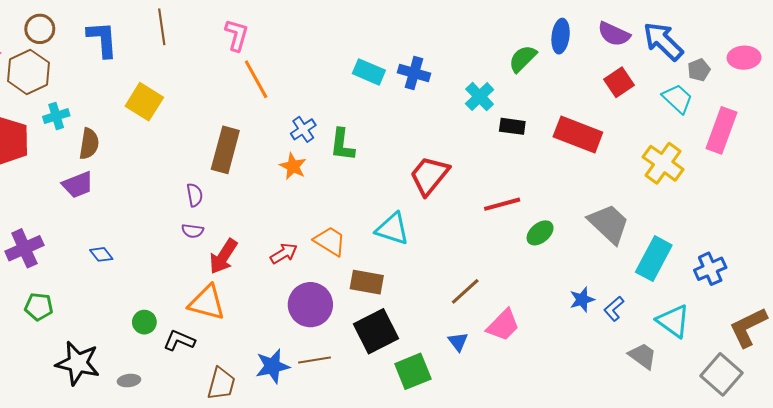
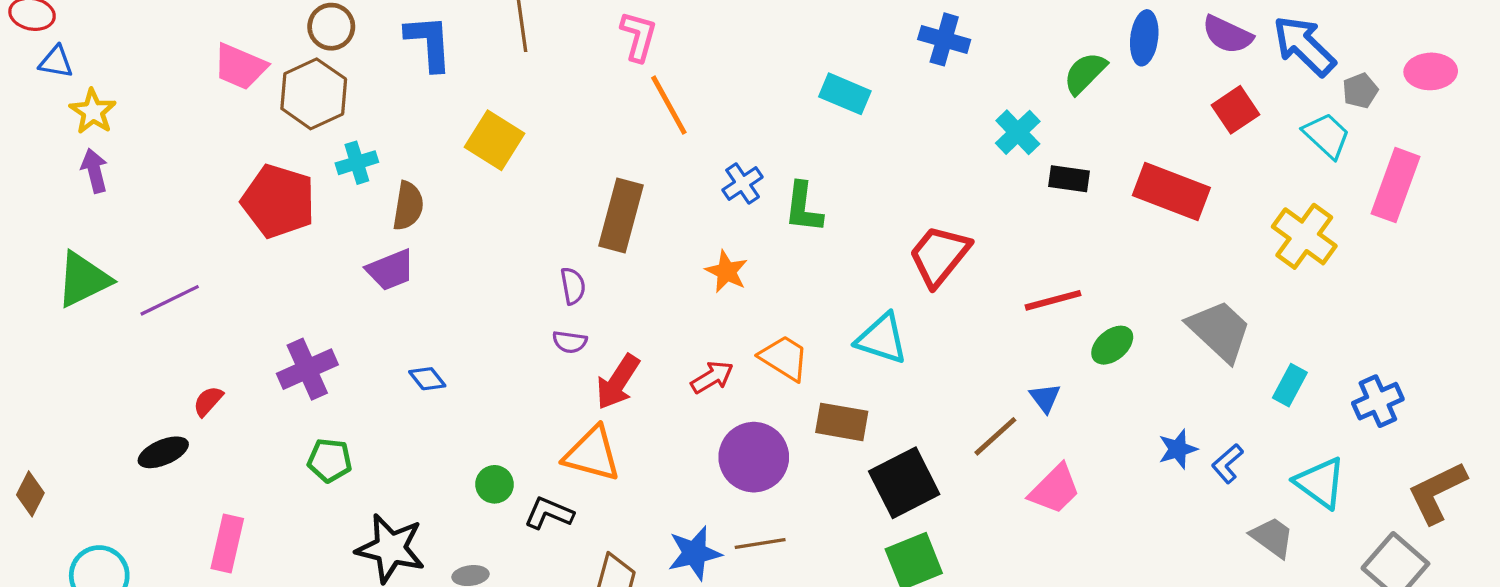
blue cross: (414, 73) -> (944, 39), moved
orange star: (293, 166) -> (727, 271), moved
cyan rectangle: (654, 259) -> (1290, 385), size x0.6
black square: (376, 331) -> (904, 483), moved
blue triangle: (458, 342) -> (1045, 398), moved

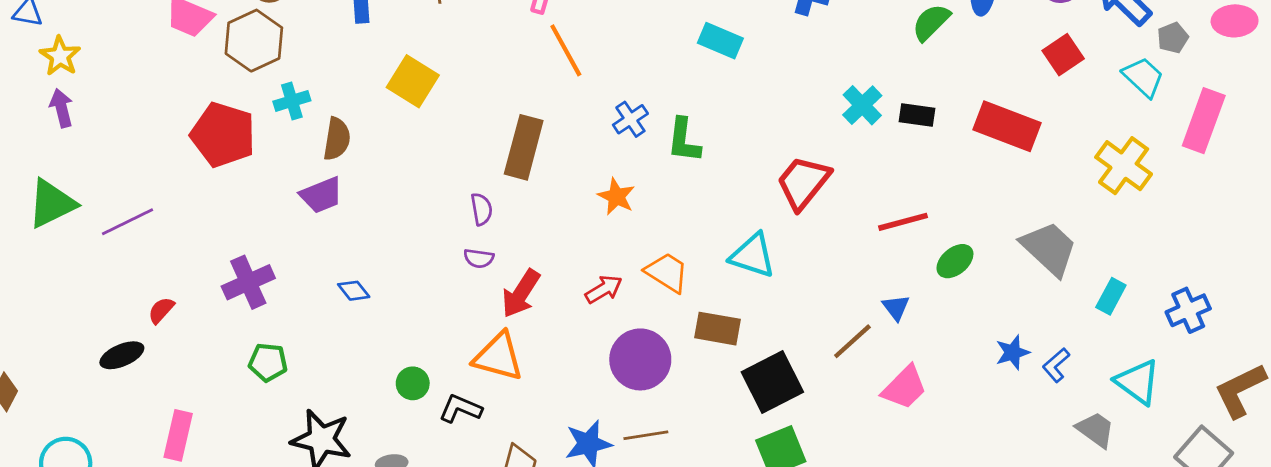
cyan cross: (1018, 132) -> (862, 105), moved

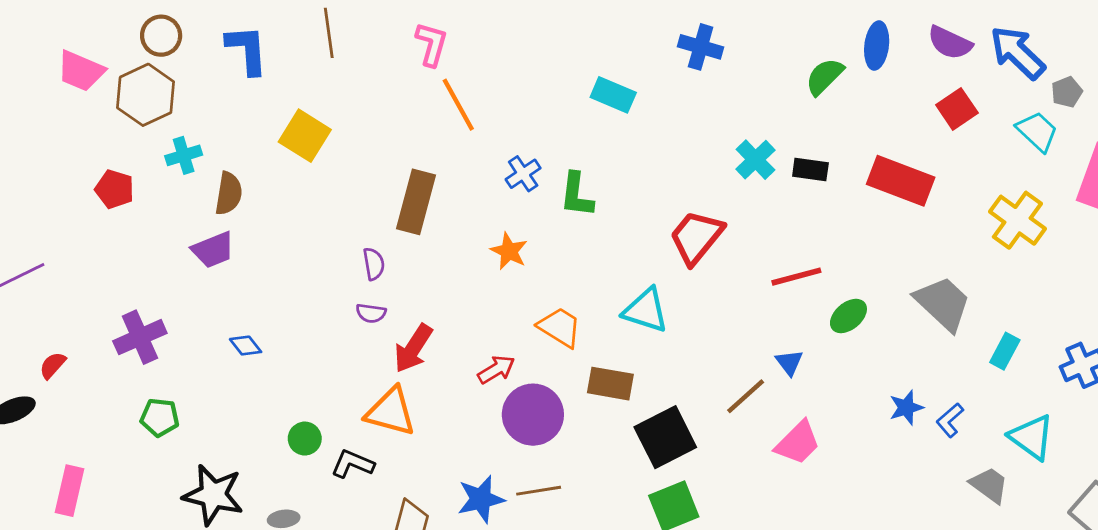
red pentagon: (223, 135) -> (115, 189), size x0.6
red arrow: (604, 289) -> (496, 370), moved

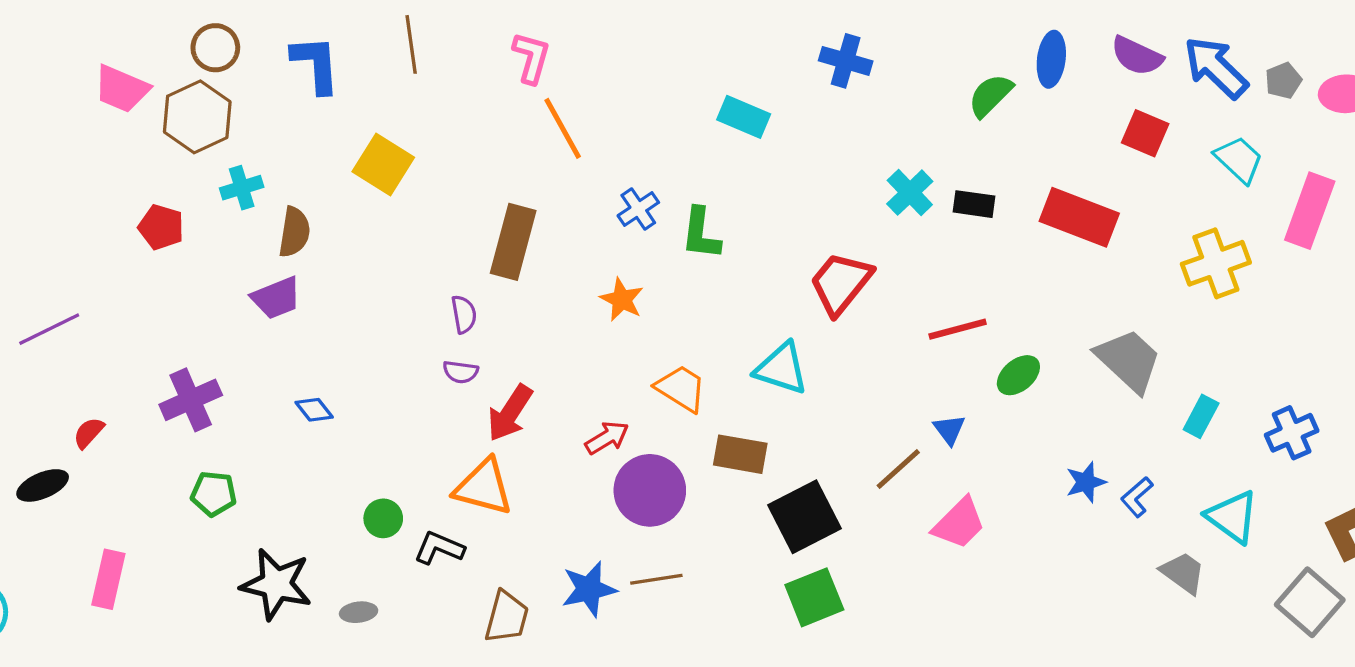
gray pentagon: (1067, 92) -> (1283, 81), moved
red square: (957, 109) -> (1145, 133), turned -33
yellow cross: (1017, 220) -> (1216, 263), turned 34

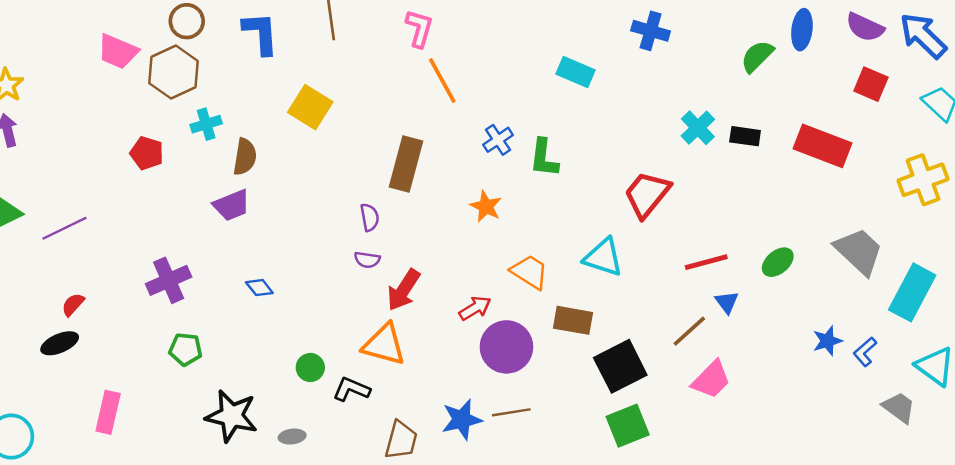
red line: (958, 329) -> (706, 262), moved
cyan rectangle: (1201, 416) -> (912, 292), size x1.8
red semicircle: (89, 433) -> (73, 305), moved
pink trapezoid: (959, 523) -> (711, 380), moved

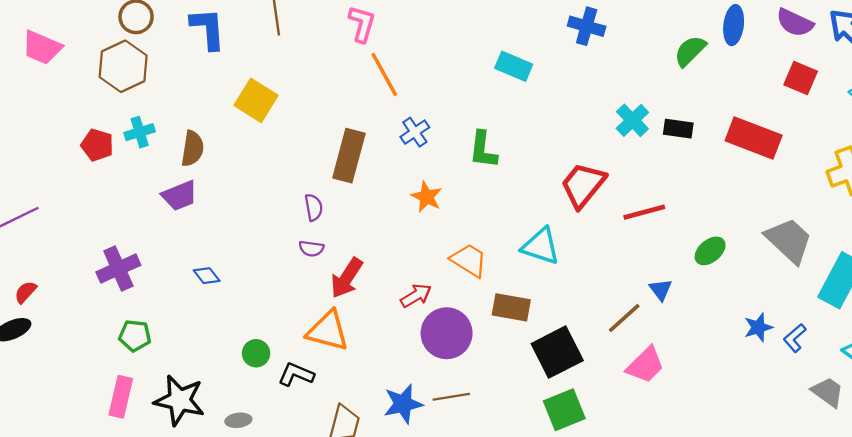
pink trapezoid: (118, 51) -> (42, 47), moved
cyan cross: (206, 124) -> (140, 132), moved
blue cross: (498, 140) -> (415, 132), moved
red line: (706, 262) -> (644, 212), moved
pink rectangle: (108, 412) -> (121, 397), moved

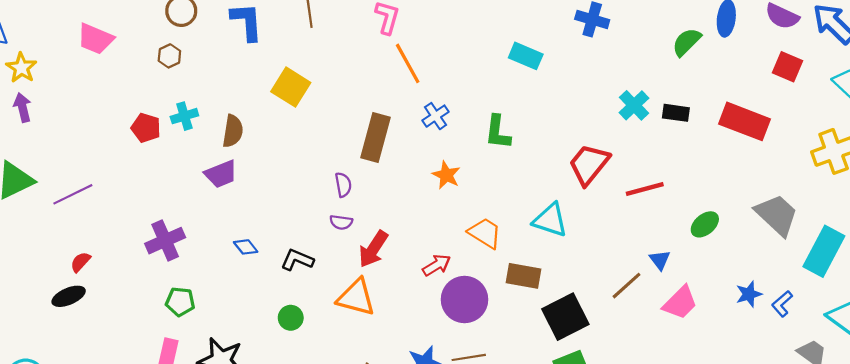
brown hexagon: (123, 66) -> (169, 56), size x0.5
pink trapezoid: (645, 365) -> (680, 303), moved
black L-shape: (296, 374) -> (297, 260), moved

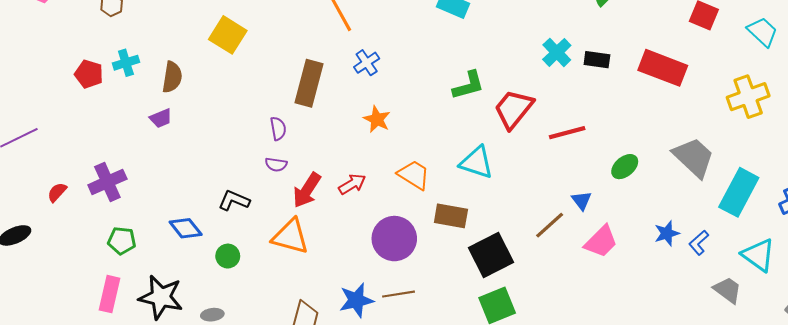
green L-shape: (498, 132) -> (468, 85), moved, turned -112
purple trapezoid: (221, 174) -> (161, 118), size x0.7
blue diamond: (246, 247) -> (186, 228), moved, size x1.4
red semicircle: (80, 262) -> (57, 192), moved
red arrow: (437, 265) -> (352, 184), moved

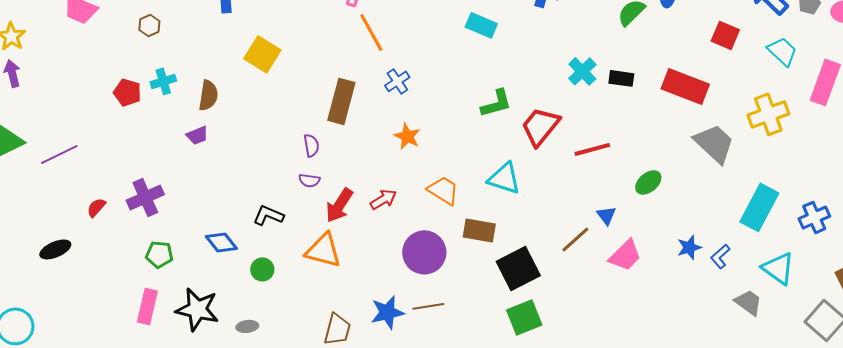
gray trapezoid: (694, 157) -> (714, 143), moved

